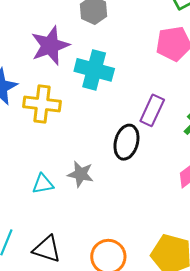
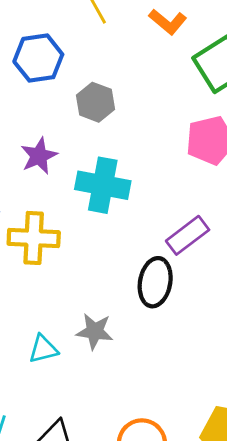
purple star: (50, 46) -> (39, 156), size x0.7
purple rectangle: (152, 110) -> (188, 235), turned 32

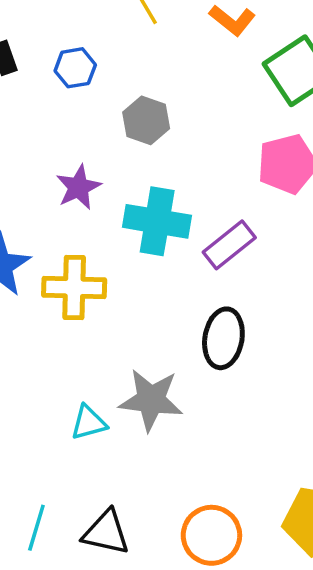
blue hexagon: (38, 58) -> (75, 68), size x0.7
purple rectangle: (188, 235) -> (229, 245), moved
gray star: (95, 331) -> (151, 400), size x1.4

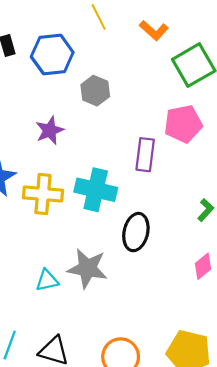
blue hexagon: (75, 68) -> (52, 55), size x1.6
cyan cross: (157, 221) -> (96, 190), moved
purple rectangle: (229, 245) -> (145, 155), moved, turned -48

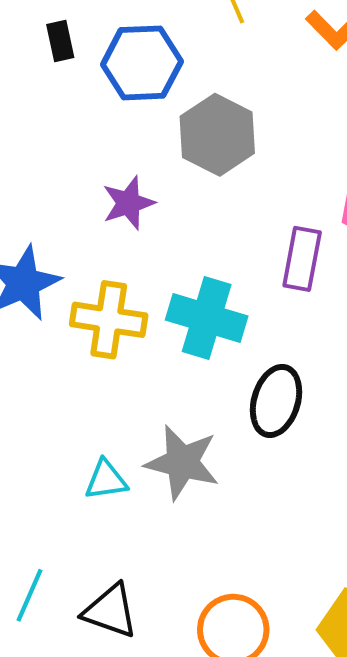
gray hexagon: (95, 91) -> (217, 135), size x1.4

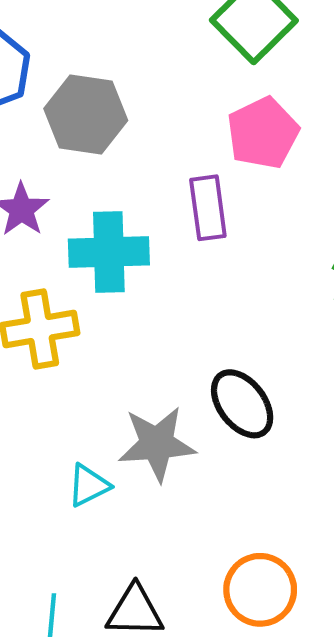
cyan cross: (207, 318) -> (109, 252), moved
black ellipse: (276, 401) -> (242, 404), moved, turned -36

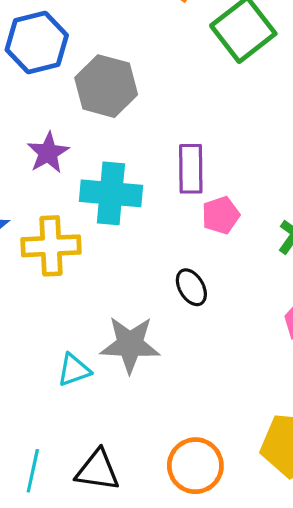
pink pentagon: (263, 133) -> (221, 215), moved, size x0.7
black ellipse: (242, 404) -> (191, 287), moved, size x0.7

